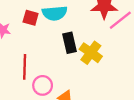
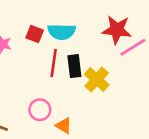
red line: (25, 67) -> (54, 63), moved

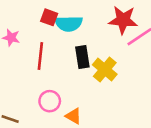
red square: (35, 34) -> (49, 17), moved
red line: (54, 63) -> (40, 56), moved

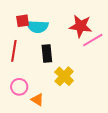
red square: (49, 17) -> (23, 21), turned -32
yellow cross: (105, 70) -> (64, 76), moved

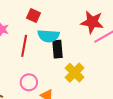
red square: (23, 21) -> (34, 16), turned 32
cyan semicircle: (38, 27) -> (49, 36), moved

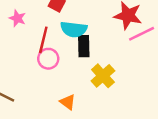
pink circle: (29, 82) -> (48, 59), moved

